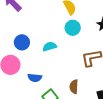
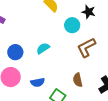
cyan circle: (73, 28) -> (72, 25), moved

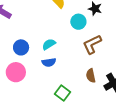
brown semicircle: (78, 80) -> (91, 76), moved
blue semicircle: (38, 82) -> (49, 62), moved

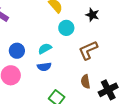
cyan circle: (78, 22) -> (66, 28), moved

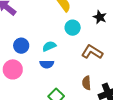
brown L-shape: (88, 50) -> (92, 52), turned 50

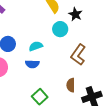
black star: (100, 17) -> (75, 14), moved
brown L-shape: (92, 52) -> (78, 55), turned -90

